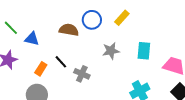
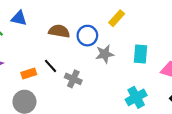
blue circle: (92, 20) -> (87, 36), moved
blue triangle: (32, 39) -> (19, 18), moved
orange rectangle: (41, 69) -> (29, 73), turned 40

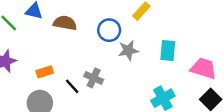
brown semicircle: (59, 31) -> (65, 23), moved
black line: (50, 66) -> (72, 86), moved

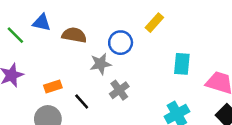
gray star: (128, 50) -> (100, 64), moved
gray cross: (94, 78) -> (119, 90), moved, turned 30

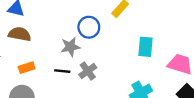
brown semicircle: (74, 35) -> (20, 34), moved
black line: (82, 101) -> (62, 71), moved, turned -42

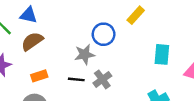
brown semicircle: (20, 34) -> (32, 41), turned -45

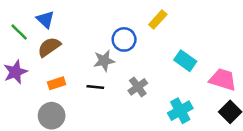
blue triangle: (29, 15) -> (45, 19), turned 30
cyan rectangle: (162, 54) -> (185, 61), turned -60
gray cross: (102, 79) -> (138, 87), moved

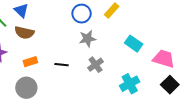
blue circle: (124, 39) -> (82, 14), moved
brown semicircle: (49, 47) -> (24, 33), turned -132
gray star: (104, 61) -> (88, 39), moved

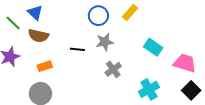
black line: (61, 65) -> (77, 49), moved

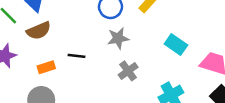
brown semicircle: (38, 36) -> (39, 31), turned -36
black line: (77, 49) -> (76, 56), moved

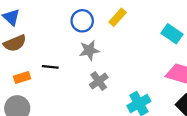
cyan rectangle: (176, 45) -> (172, 34), moved

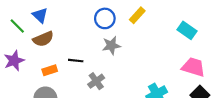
gray cross: (99, 81) -> (96, 81), moved

